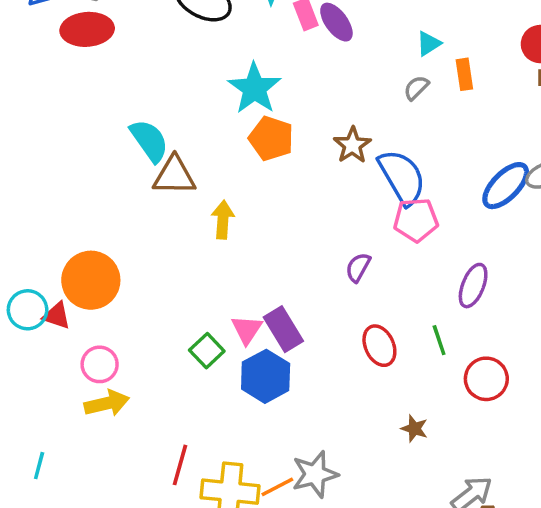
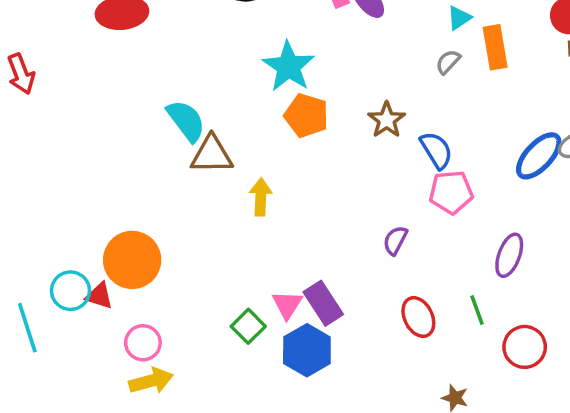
orange rectangle: (464, 74) -> (495, 47), size x1.4
blue semicircle: (402, 177) -> (436, 150), size x0.7

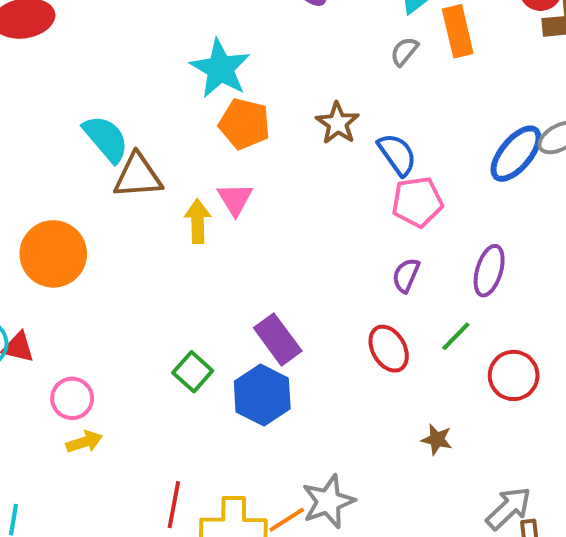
purple semicircle: (395, 240) -> (406, 275), moved
orange circle: (132, 260) -> (53, 254), moved
pink triangle: (287, 305) -> (235, 199), moved
green line: (477, 310) -> (456, 336), turned 68
yellow arrow: (151, 381) -> (84, 442), size x0.7

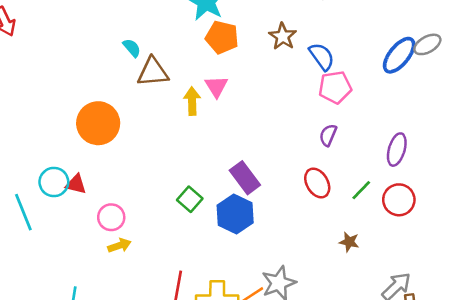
cyan semicircle: (106, 139) -> (132, 48), size x0.6
purple ellipse: (489, 271) -> (397, 150), moved
green line: (456, 336) -> (361, 190), moved

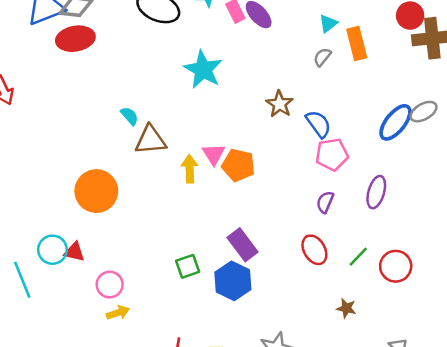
orange pentagon: (222, 37) -> (238, 165), moved
purple ellipse: (397, 150) -> (376, 192), moved
green square: (190, 199) -> (188, 266), turned 30

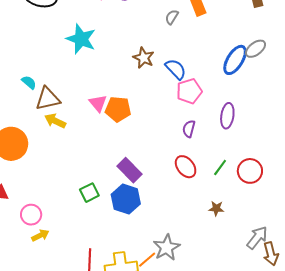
yellow arrow: (190, 169) -> (55, 121), moved, turned -55

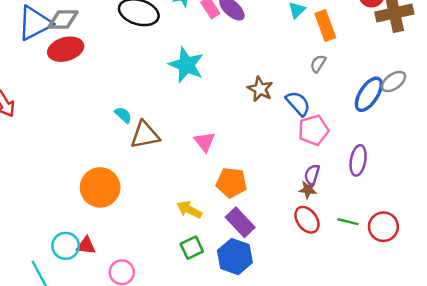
gray semicircle: (172, 17) -> (318, 64), moved
orange pentagon: (118, 109) -> (231, 183), moved
yellow arrow: (55, 121) -> (189, 210), moved
green line: (220, 167) -> (348, 222), turned 66
brown star: (216, 209) -> (308, 190), moved

